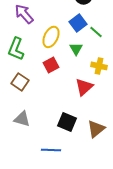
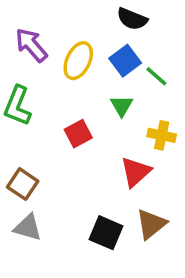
yellow ellipse: (51, 37) -> (78, 61), moved
brown square: (20, 82) -> (23, 184), moved
brown triangle: (96, 129) -> (151, 224), moved

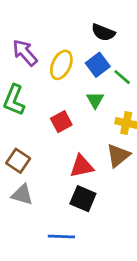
red triangle: (136, 172) -> (82, 166), moved, turned 30
brown triangle: (151, 224) -> (118, 155), moved

